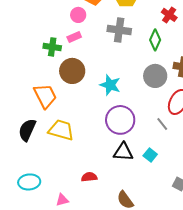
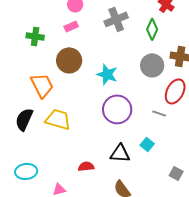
gray cross: (119, 30) -> (116, 19), turned -30
green cross: (52, 47) -> (35, 36), moved
gray line: (162, 124) -> (159, 113), turned -32
black triangle: (123, 152) -> (120, 153), moved

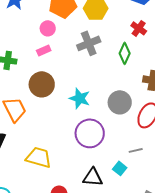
gray circle: (152, 65) -> (120, 102), moved
gray line: (159, 113) -> (136, 150), moved, turned -32
yellow trapezoid: (58, 119) -> (39, 157), moved

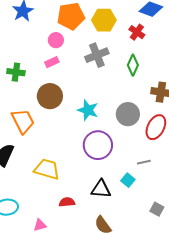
red cross: (139, 28) -> (137, 32), moved

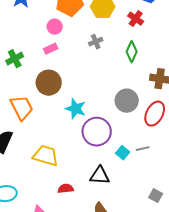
gray cross: (97, 55) -> (96, 42), size x0.6
green cross: (16, 72) -> (15, 59), turned -36
cyan star: (88, 110) -> (76, 109), moved
cyan square: (128, 180) -> (123, 153), moved

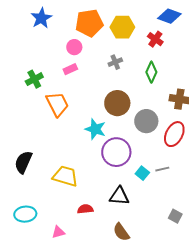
brown circle: (49, 83) -> (117, 103), moved
orange trapezoid: (22, 108) -> (57, 104), moved

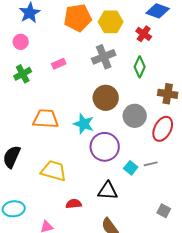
pink circle: (74, 47) -> (21, 42), moved
gray cross: (115, 62) -> (104, 57), size x1.6
orange trapezoid: (57, 104) -> (46, 119), moved, turned -60

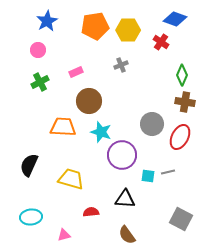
gray cross: (104, 57) -> (121, 65), size x0.6
green diamond: (140, 67) -> (182, 75), moved
brown circle: (106, 98) -> (89, 101), moved
cyan square: (131, 168) -> (148, 176), turned -32
gray square: (164, 211) -> (181, 219), size x1.6

